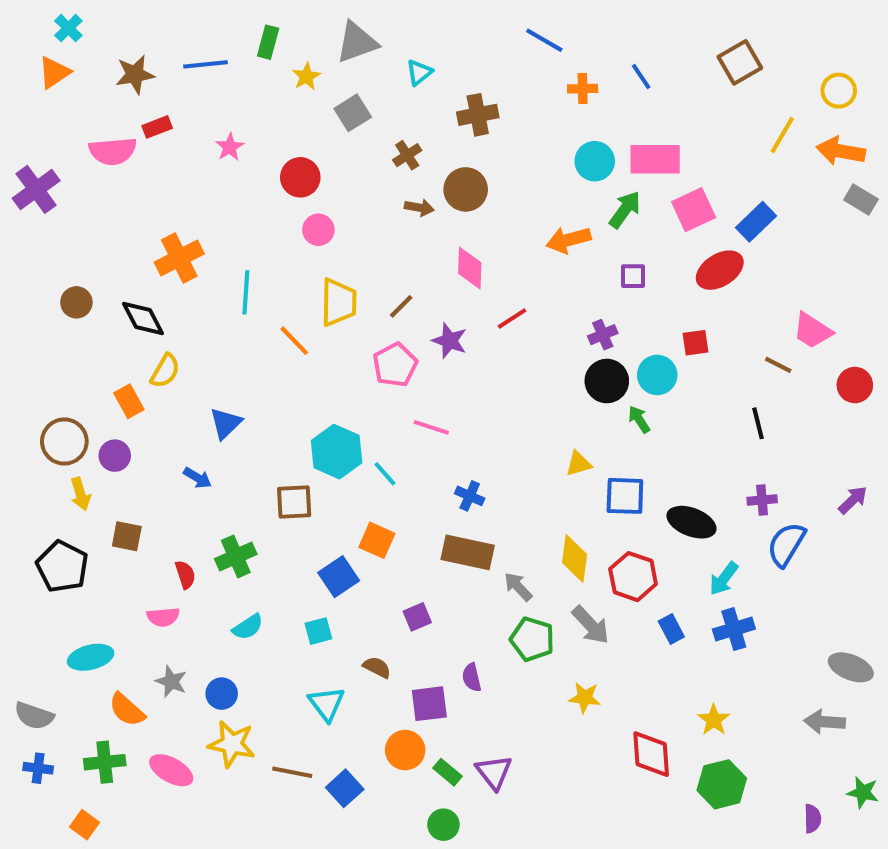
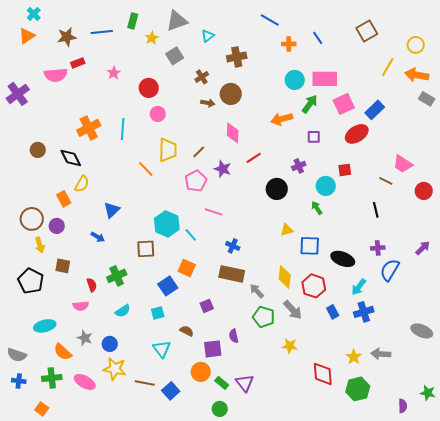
cyan line: (246, 292) -> (123, 129), moved
black circle: (607, 381) -> (277, 189), moved
gray arrow: (825, 722) -> (381, 354), moved

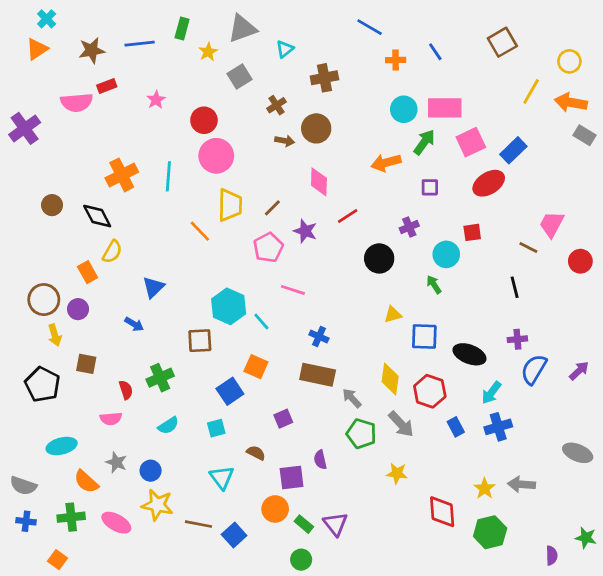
pink circle: (158, 114) -> (216, 156), size x1.6
pink trapezoid: (403, 164) -> (552, 224), turned 85
purple arrow: (423, 248) -> (579, 371), moved

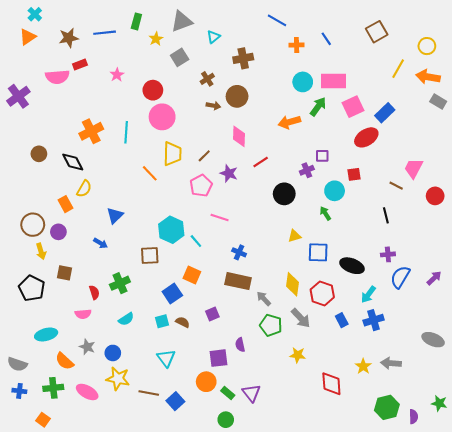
purple square: (430, 187) -> (322, 156), moved
brown semicircle: (256, 453) -> (183, 322), moved
green hexagon: (490, 532) -> (387, 407), moved

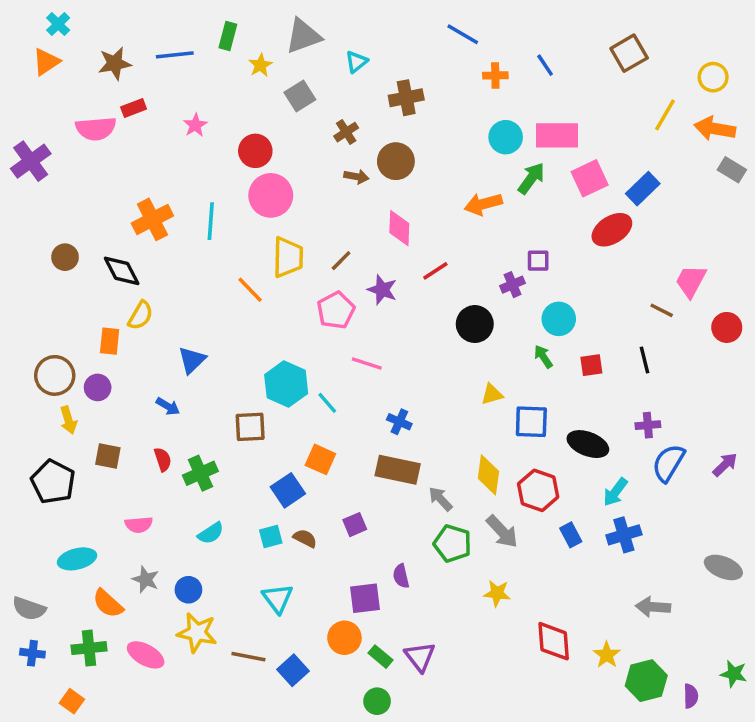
red square: (354, 174) -> (591, 365), moved
orange rectangle: (66, 204) -> (110, 341), turned 35
red semicircle: (94, 292) -> (163, 459), moved
yellow star: (363, 366) -> (607, 655), moved

